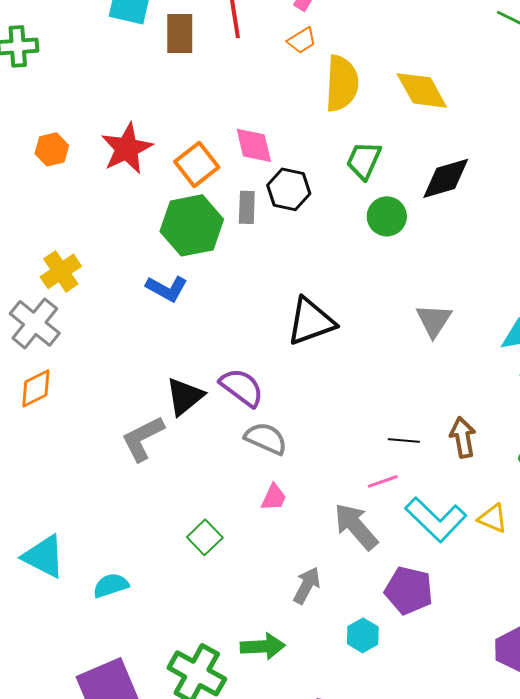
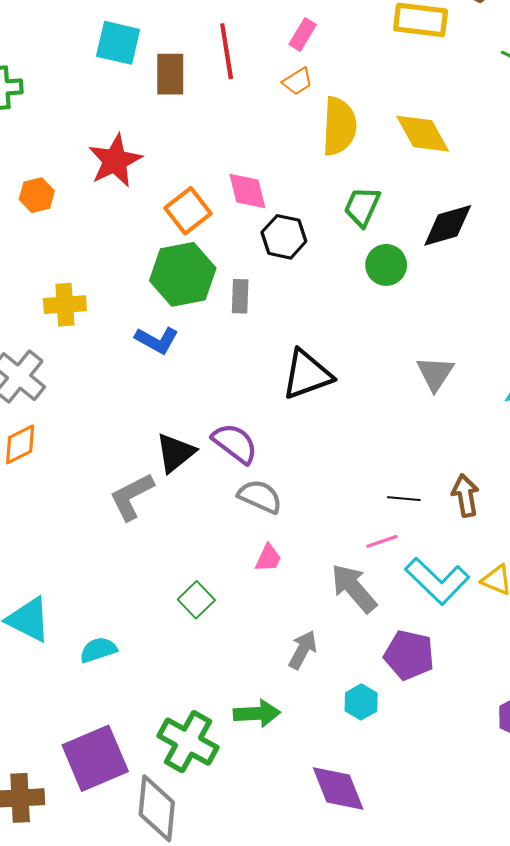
red star: (127, 148) -> (115, 161), moved
gray rectangle: (247, 207) -> (240, 296), moved
yellow cross: (61, 271) -> (65, 305), moved, turned 30

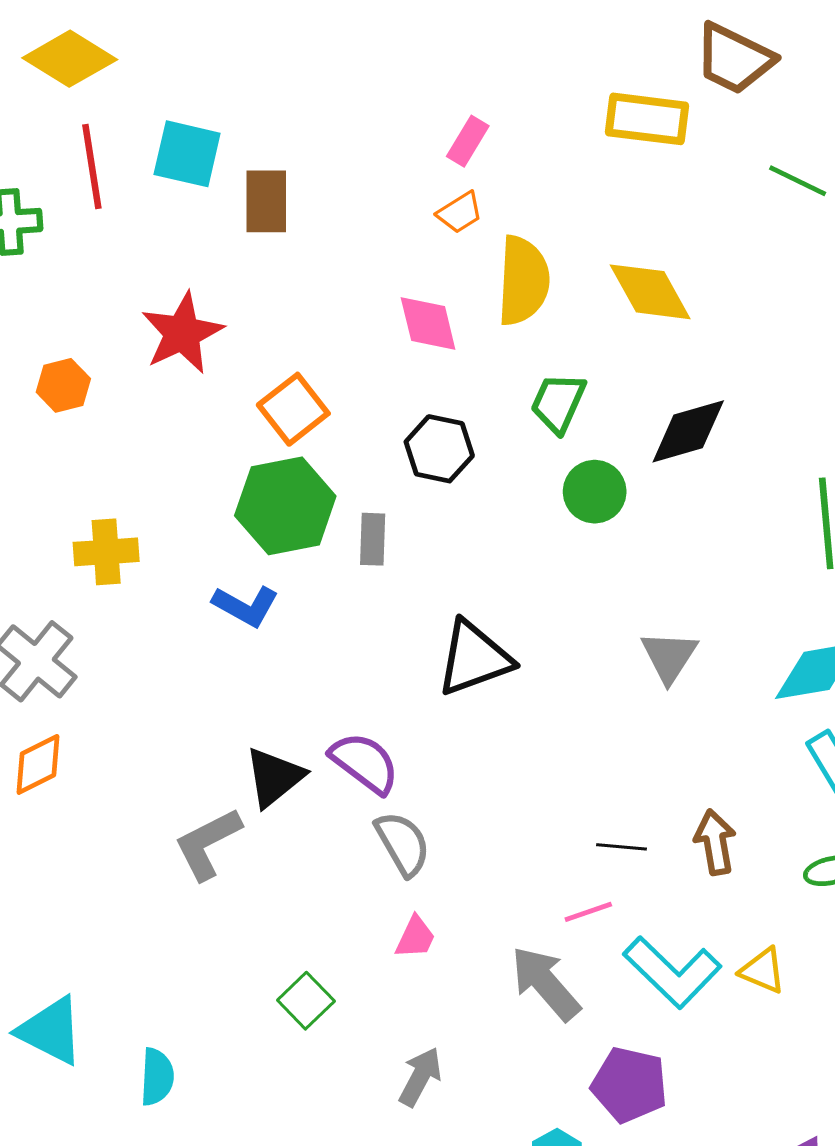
red line: (227, 51) -> (92, 167), moved
pink diamond: (247, 191) -> (428, 324), moved
gray semicircle: (260, 497) -> (403, 844), turned 36
cyan semicircle: (98, 650) -> (157, 1077), turned 111
gray arrow: (303, 650) -> (420, 1077), moved

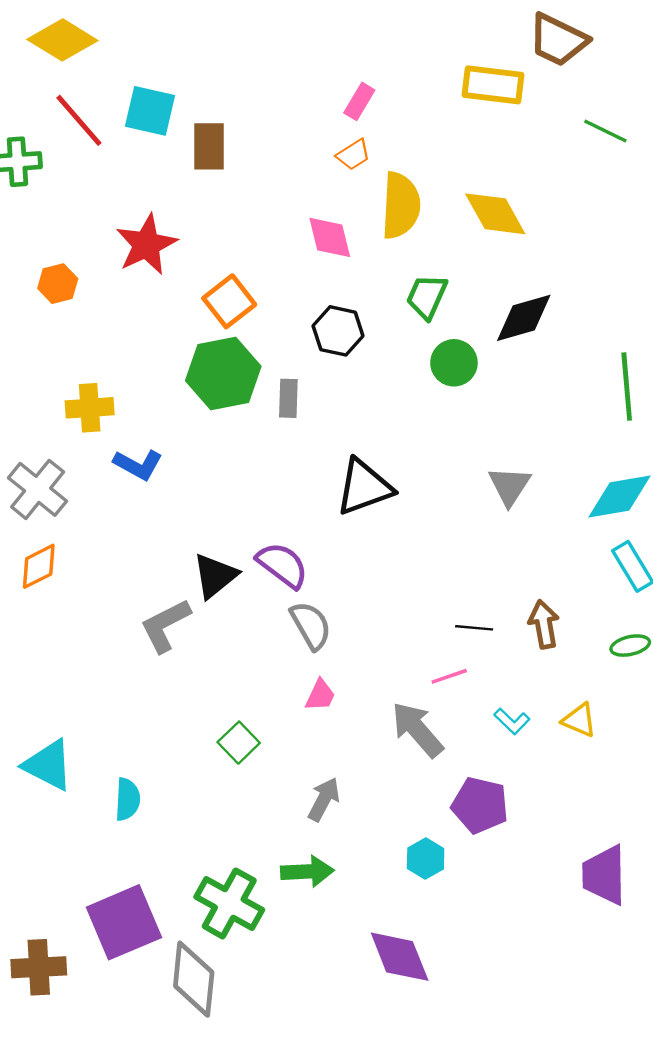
red line: (92, 167) -> (79, 120), turned -32
blue L-shape: (246, 606) -> (138, 465), moved
cyan L-shape: (672, 972) -> (512, 721), size x0.5

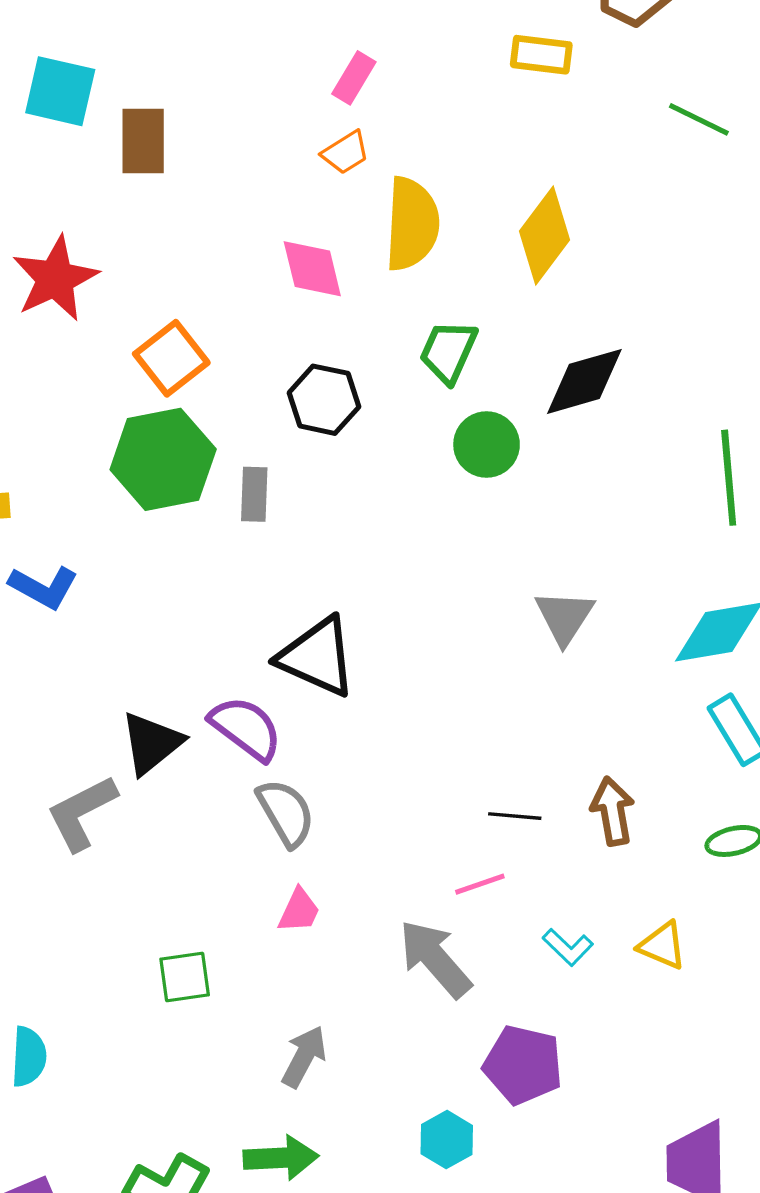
yellow rectangle: (493, 85) -> (541, 55), size x0.7
yellow diamond: (495, 214) -> (545, 235), turned 66
black triangle: (364, 487) -> (317, 657), moved, turned 44
green square: (239, 743) -> (185, 977), turned 36

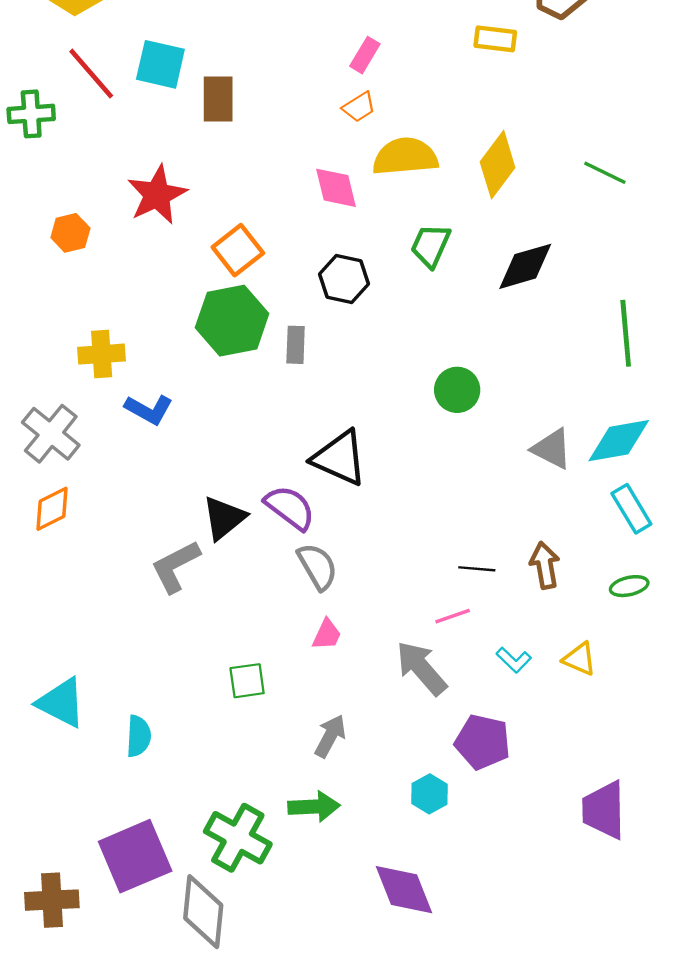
green line: (699, 119) -> (605, 173), moved
yellow semicircle: (412, 224) -> (405, 157), turned -98
green circle: (487, 445) -> (457, 390), moved
gray triangle: (564, 617) -> (552, 449), moved, turned -36

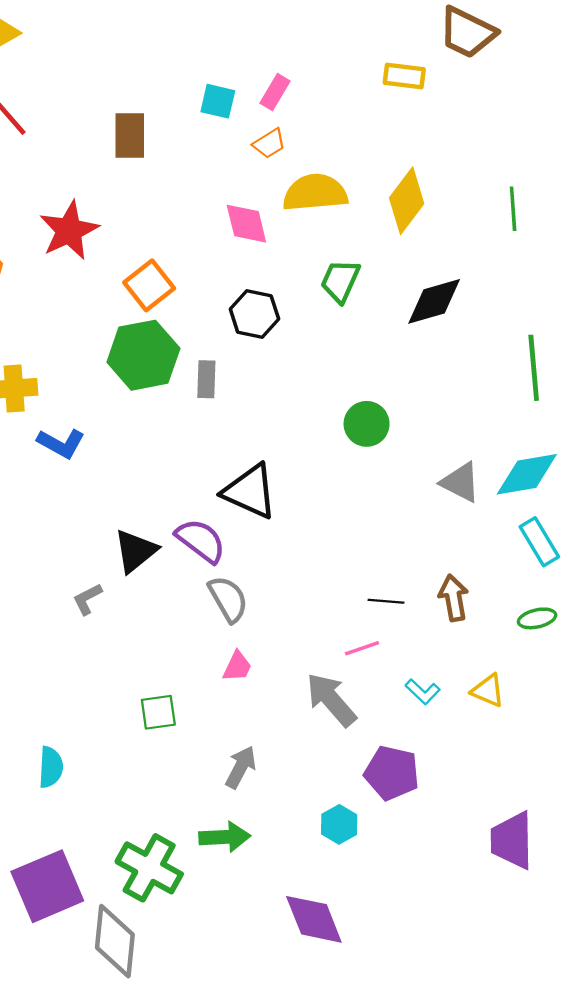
cyan square: (160, 64) -> (218, 101), moved, size x0.7
green line: (605, 173) -> (513, 209), turned 60
gray L-shape: (175, 566) -> (87, 599), size x0.6

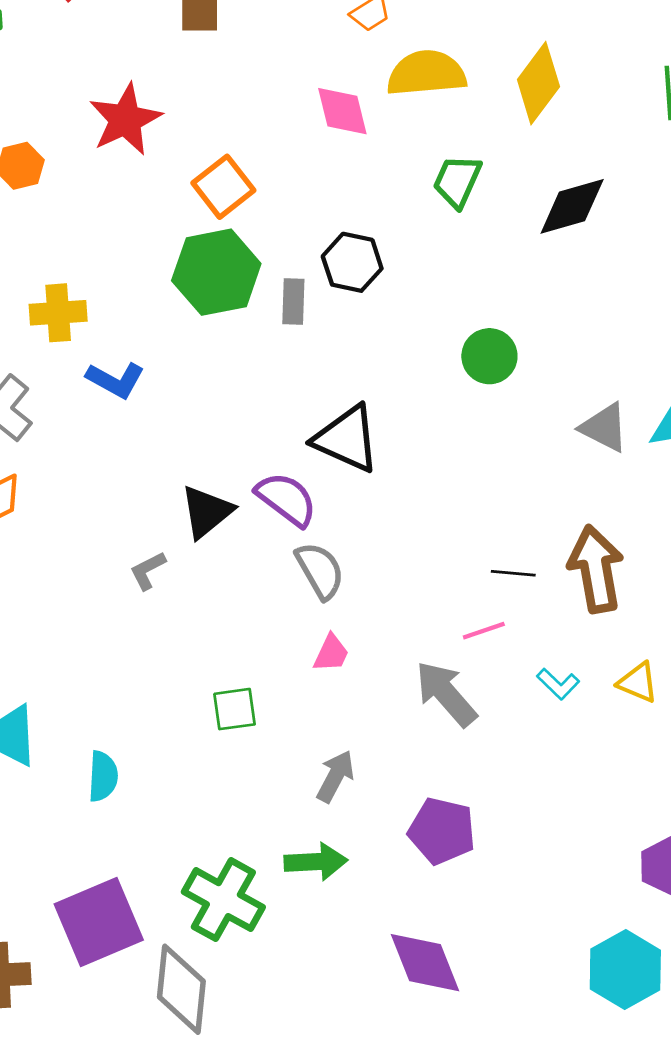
black hexagon: (254, 314) -> (352, 262), moved
brown arrow: (454, 598) -> (596, 569), size x1.5
purple pentagon: (392, 773) -> (442, 831), moved
cyan hexagon: (339, 824) -> (625, 970), moved, size x1.6

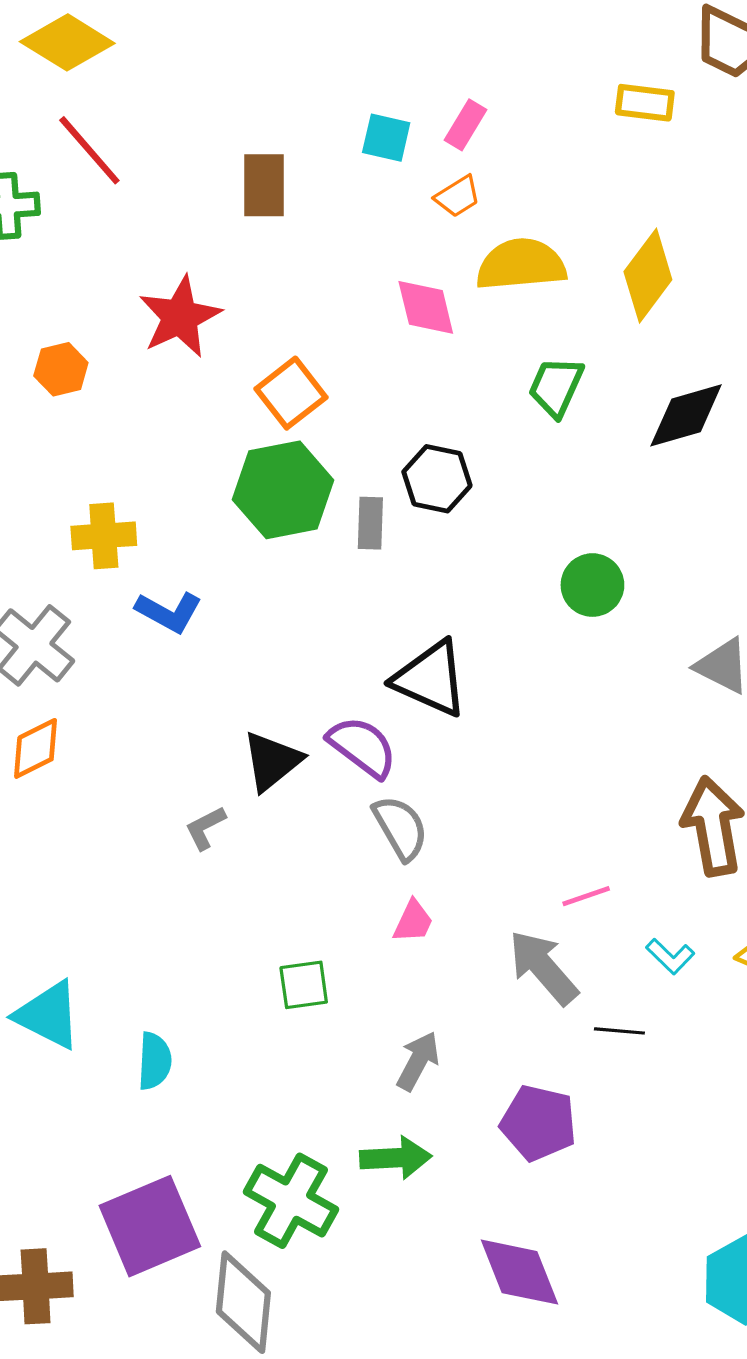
black line: (513, 573) -> (619, 1031), moved

